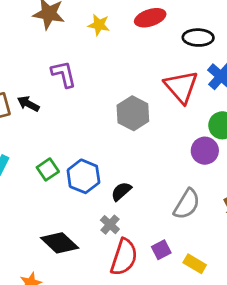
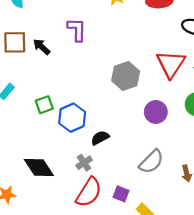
purple circle: (205, 151) -> (156, 112), moved
purple square: (161, 250) -> (121, 194), turned 35

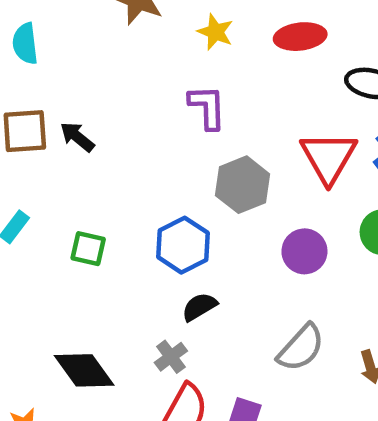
purple L-shape: (77, 30) -> (207, 107), moved
green square: (44, 105) -> (88, 249), turned 36
blue hexagon: (72, 118) -> (183, 245), moved

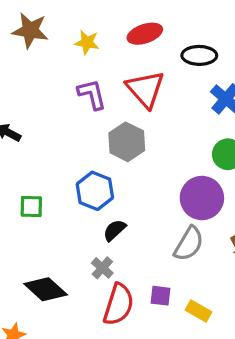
red triangle: (329, 157) -> (145, 89), moved
purple circle: (304, 251) -> (202, 198), moved, size x1.4

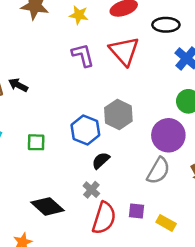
gray hexagon: (127, 142) -> (118, 114), moved

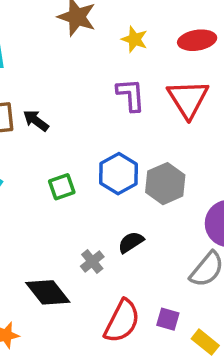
blue hexagon: (85, 130) -> (119, 174), moved
green square: (36, 142) -> (62, 187), moved, turned -30
gray cross: (91, 190) -> (92, 262), moved

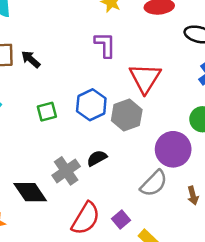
red triangle: (188, 99) -> (145, 78), moved
gray cross: (92, 262) -> (66, 171), size x1.5
purple square: (168, 319) -> (121, 220), turned 30

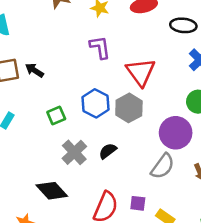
gray cross: (66, 171) -> (74, 152), moved
purple square: (121, 220) -> (138, 203), turned -35

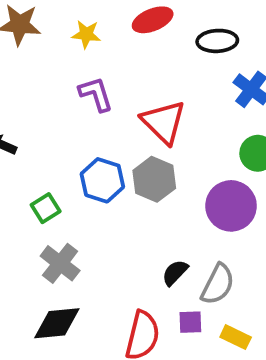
black semicircle: (108, 151) -> (175, 273), moved
gray cross: (74, 152) -> (60, 263), moved
gray semicircle: (163, 166) -> (218, 284), moved
black diamond: (52, 191) -> (57, 323), turned -44

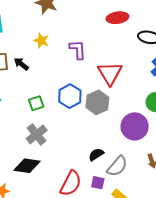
yellow star: (86, 34) -> (41, 41), moved

